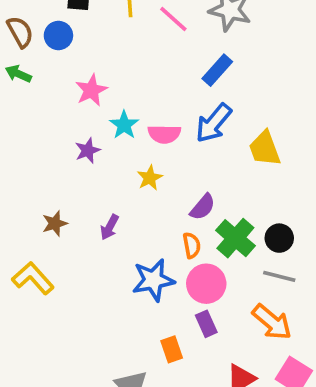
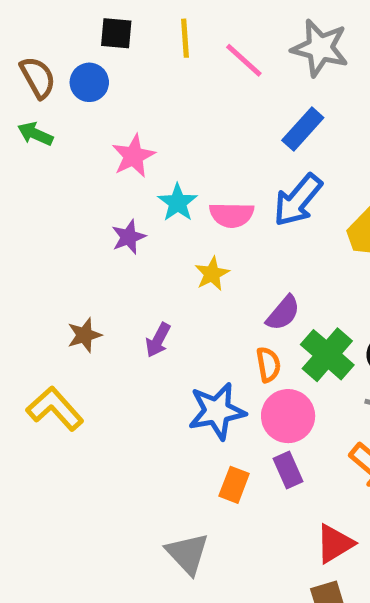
orange rectangle: (172, 349) -> (234, 485), moved, turned 40

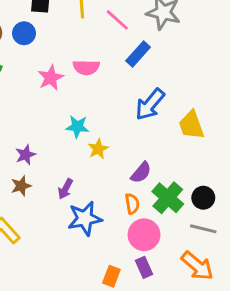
blue rectangle: (303, 129) -> (138, 54), moved
cyan star: (178, 203) -> (77, 127), moved, turned -30
pink semicircle: (232, 215) -> (86, 67), moved
purple star: (129, 237) -> (25, 155), moved
blue star: (217, 411) -> (85, 218), moved

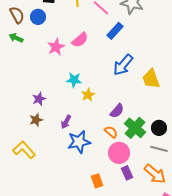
pink semicircle: (86, 67) -> (80, 40), turned -42
orange semicircle: (132, 204) -> (111, 132), turned -40
purple rectangle: (144, 267) -> (127, 173), moved
orange rectangle: (111, 276) -> (97, 181), turned -40

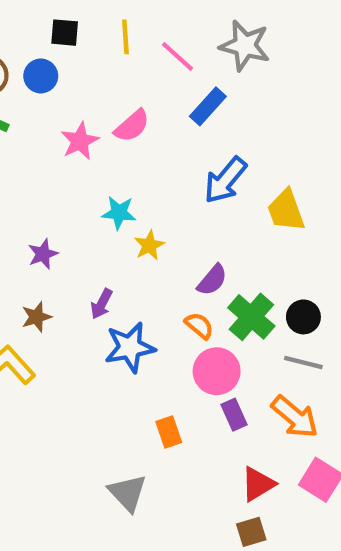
brown star: (36, 120) -> (36, 317), moved

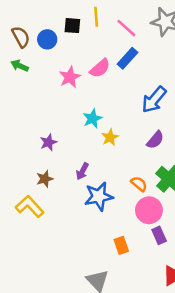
black square: (65, 33) -> (72, 26), moved
blue rectangle: (208, 106) -> (128, 58), moved
cyan star: (119, 213) -> (92, 119), turned -30
purple semicircle: (212, 280) -> (155, 140), moved

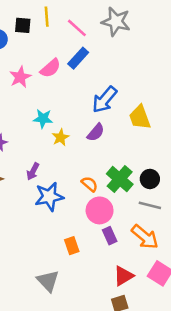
cyan star: (92, 119) -> (43, 119), turned 30
purple semicircle: (155, 140) -> (96, 132), moved

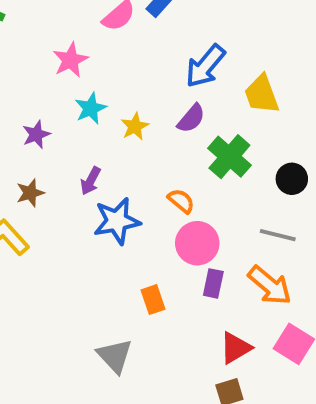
pink star: (20, 77) -> (70, 60), moved
cyan star: (43, 119) -> (91, 108), moved, turned -30
green cross: (120, 179) -> (229, 157), moved
black circle: (150, 179) -> (292, 179), moved
purple rectangle: (110, 236) -> (213, 283), turned 36

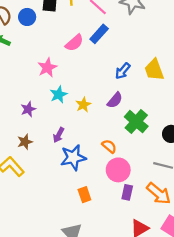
blue arrow: (205, 66) -> (123, 71), size x0.7
yellow trapezoid: (262, 94) -> (154, 70), moved
orange rectangle: (153, 300) -> (84, 195), moved

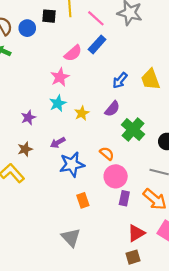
pink star: (47, 68) -> (60, 77), moved
purple arrow: (59, 135) -> (58, 143), turned 32

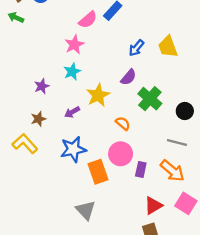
yellow star: (82, 113) -> (98, 95), moved, size x1.5
blue star: (72, 164) -> (73, 149), moved
pink circle: (116, 176) -> (121, 154), moved
orange rectangle: (83, 200) -> (98, 172), size x1.5

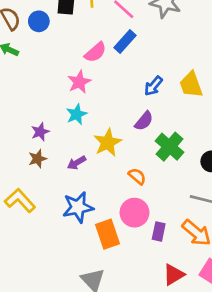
brown star: (38, 119) -> (37, 159), moved

